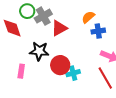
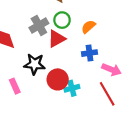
green circle: (27, 11) -> (62, 20), moved
blue cross: (98, 31) -> (90, 53), moved
pink rectangle: (21, 71) -> (15, 86), turned -32

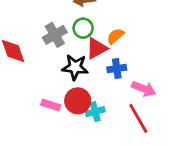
red triangle: (57, 39) -> (97, 48), moved
black star: (35, 64) -> (75, 67), moved
pink rectangle: (15, 86) -> (51, 105), moved, turned -48

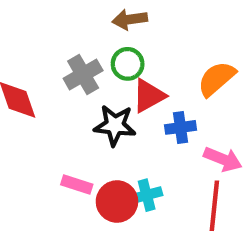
orange semicircle: (115, 36) -> (216, 79), moved, size x1.4
red circle: (78, 101) -> (117, 202), moved
red line: (138, 118) -> (214, 206), turned 36

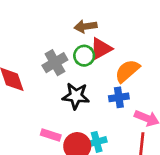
orange semicircle: (216, 79) -> (127, 71), moved
red triangle: (149, 96) -> (101, 49), moved

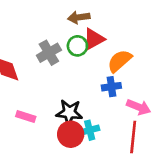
black star: (76, 96) -> (69, 112), moved
pink rectangle: (51, 135) -> (26, 117), moved

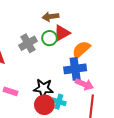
blue cross: (111, 87) -> (75, 69), size x1.5
pink arrow: (139, 107) -> (84, 84), moved
cyan cross: (90, 130) -> (59, 102), turned 32

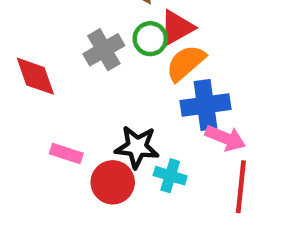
orange semicircle: (81, 49) -> (186, 63), moved
red circle: (44, 105) -> (113, 182), moved

